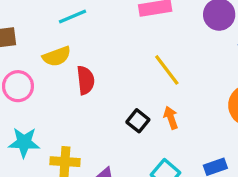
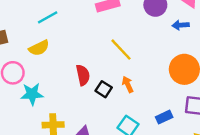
red semicircle: (86, 80) -> (83, 75), moved
cyan star: (24, 142) -> (32, 94), moved

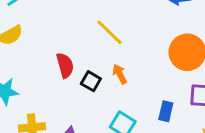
blue rectangle: (164, 117) -> (166, 111), turned -49

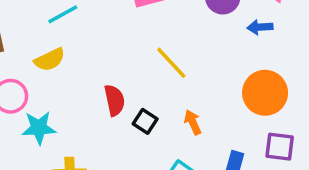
orange arrow: (120, 74) -> (193, 122), moved

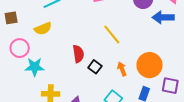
blue arrow: (260, 27) -> (163, 17), size x1.5
orange circle: (265, 93) -> (150, 65), moved

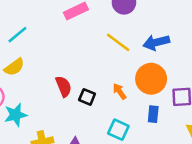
blue arrow: (163, 17) -> (156, 42), moved
yellow line: (112, 35) -> (118, 42), moved

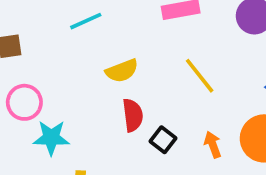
yellow line: (118, 42) -> (200, 76), moved
yellow semicircle: (14, 67) -> (122, 71), moved

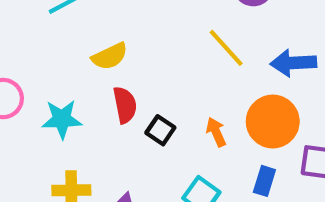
yellow line: (200, 76) -> (226, 48), moved
cyan star: (51, 138) -> (62, 119), moved

